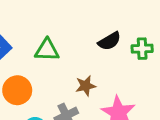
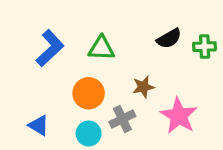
orange circle: (17, 90) -> (89, 93), moved

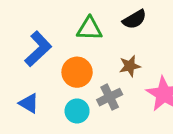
black semicircle: (169, 38) -> (134, 19), moved
blue L-shape: (50, 48) -> (38, 49), moved

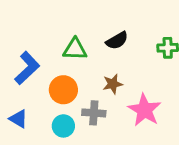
gray cross: (110, 97) -> (94, 113), turned 30

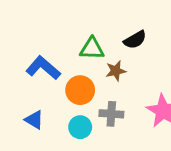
blue L-shape: (27, 68) -> (43, 68), turned -96
brown star: (113, 84) -> (116, 71), moved

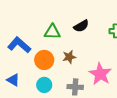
brown star: (116, 71) -> (69, 57), moved
gray cross: (111, 114) -> (75, 87), moved

